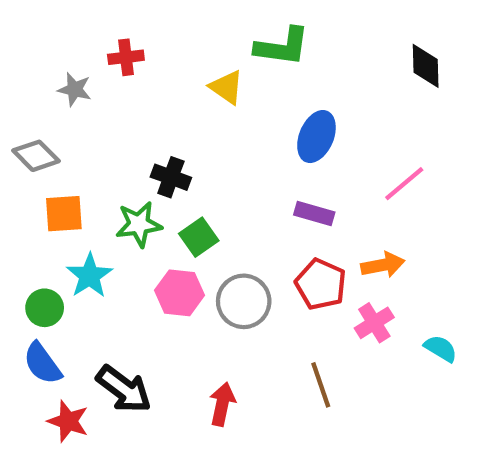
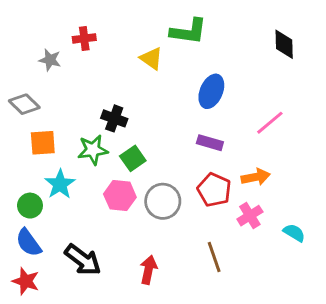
red star: (68, 421) -> (26, 281), moved

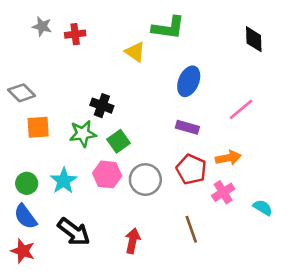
gray star: (50, 60) -> (42, 26), moved
cyan star: (60, 184) -> (64, 181), moved

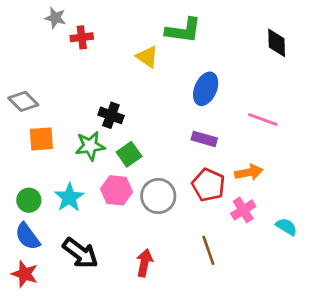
gray star: (42, 26) -> (55, 18), moved
pink line: (241, 109) -> (263, 119), turned 60

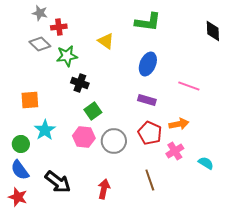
green L-shape: (183, 30) -> (148, 22), moved
black diamond: (277, 43) -> (213, 31), moved
gray diamond: (23, 101) -> (40, 44), moved
green star: (90, 146) -> (67, 56), moved
cyan star: (69, 197) -> (45, 130), moved

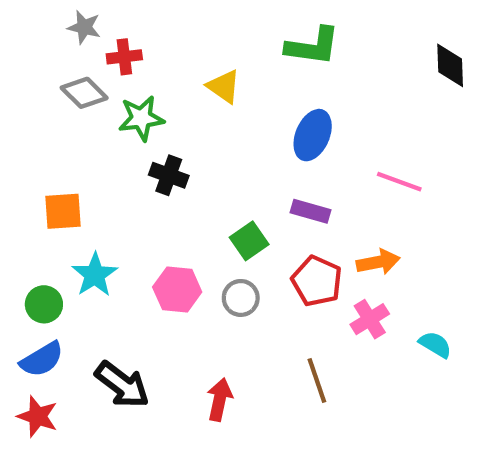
green square: (93, 111) -> (249, 241), moved
gray circle: (114, 141) -> (241, 298), size x0.7
blue semicircle: (20, 170) -> (42, 359), turned -85

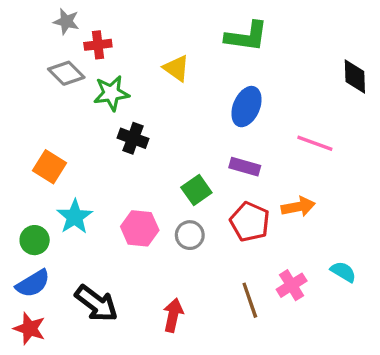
black diamond: (450, 65) -> (355, 77), moved
orange square: (63, 211) -> (50, 167), turned 36
pink cross: (370, 319) -> (292, 285), moved

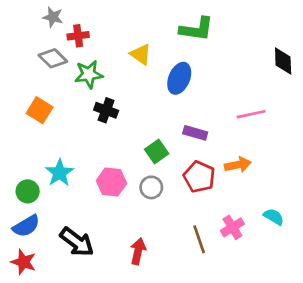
blue ellipse: (246, 107) -> (179, 78), moved
pink line: (315, 143) -> (251, 114), turned -32
orange square: (50, 167) -> (40, 110), moved

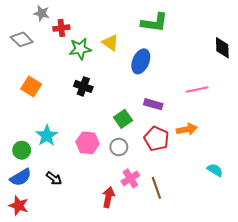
gray diamond: (53, 58) -> (22, 39), moved
green star: (89, 74) -> (80, 49), moved
pink cross: (232, 227) -> (130, 178), moved
black arrow: (77, 242) -> (54, 178), moved, size x0.6

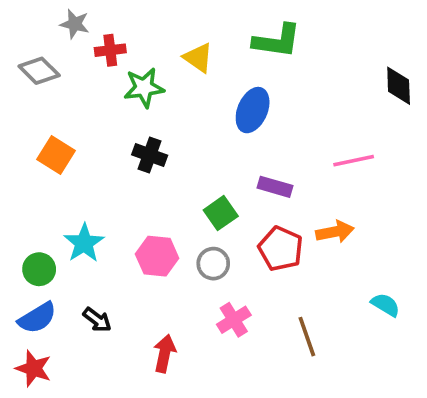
yellow triangle: (110, 43) -> (198, 58), moved
brown line: (156, 188) -> (307, 337), moved
red arrow: (108, 197) -> (165, 353), moved

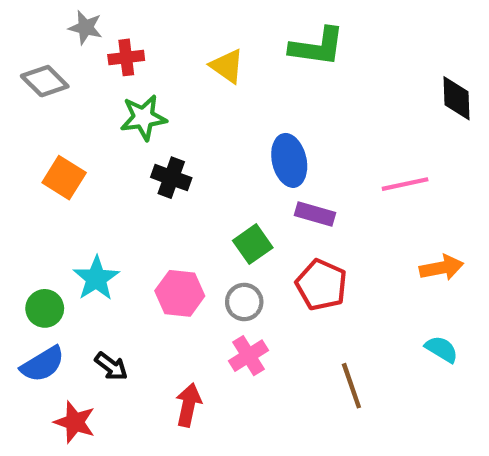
green star: (144, 88) -> (143, 118), moved
blue ellipse: (253, 110) -> (289, 160), moved, turned -36
orange arrow: (335, 232) -> (441, 268), moved
pink cross: (234, 320) -> (248, 356), moved
red star: (33, 368) -> (75, 422), moved

